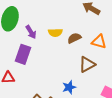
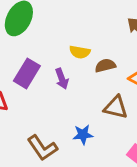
purple arrow: (31, 32) -> (62, 79), moved
brown triangle: (87, 65) -> (116, 107), turned 30

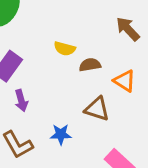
purple arrow: (62, 79) -> (21, 101), moved

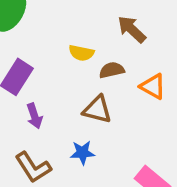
brown arrow: (128, 29) -> (132, 29), moved
brown triangle: (97, 109) -> (97, 110), moved

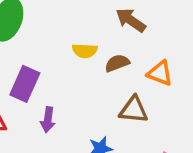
brown triangle: (97, 110) -> (134, 110), moved
purple arrow: (34, 116) -> (48, 120), turned 35

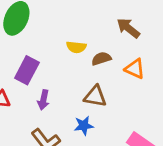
brown arrow: (131, 20) -> (128, 28), moved
brown triangle: (134, 110) -> (95, 96), moved

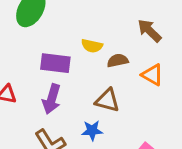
purple rectangle: (27, 70) -> (55, 63), moved, turned 64
purple arrow: (43, 100) -> (52, 99), size x1.4

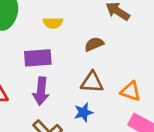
yellow semicircle: (92, 46) -> (53, 23), moved
orange triangle: (152, 75) -> (131, 91), moved

